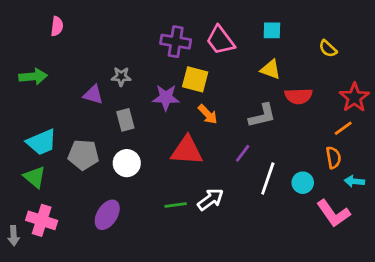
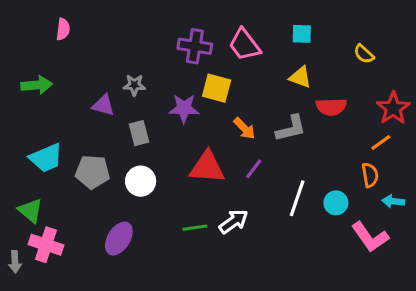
orange arrow: (208, 114) -> (244, 128), moved
purple line: (243, 153) -> (254, 169), moved
green triangle: (35, 177) -> (30, 211), moved

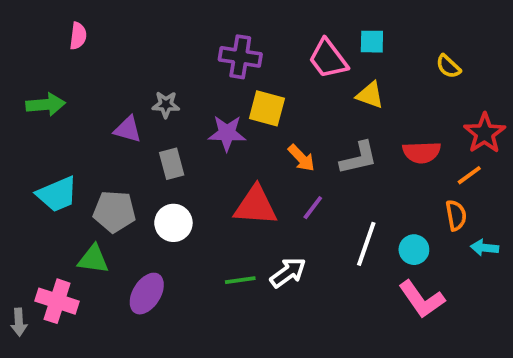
pink trapezoid: (244, 45) -> (328, 59), moved
red semicircle: (331, 107) -> (422, 152), moved
green triangle: (30, 211) -> (93, 259), moved, turned -32
pink L-shape: (370, 237) -> (422, 299), moved

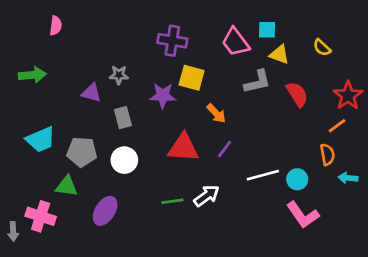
yellow triangle: (370, 95) -> (279, 54), moved
red semicircle: (422, 152) -> (297, 94), moved, turned -120
gray L-shape: (359, 158) -> (257, 82), moved
white line: (366, 244) -> (263, 175), turned 56

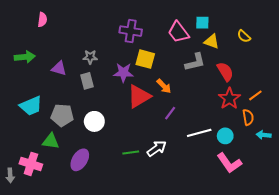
purple triangle: (91, 93) -> (59, 68), moved
red star: (348, 96) -> (229, 99), moved
gray rectangle: (123, 118) -> (87, 81), moved
red triangle: (183, 148) -> (139, 96), moved, turned -35

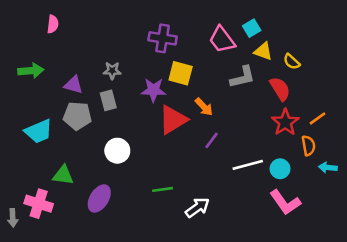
cyan square: (202, 23) -> (252, 28), turned -32
yellow semicircle: (244, 36) -> (292, 62), moved
gray pentagon: (62, 115) -> (77, 116), moved
white arrow: (157, 148) -> (197, 208), moved

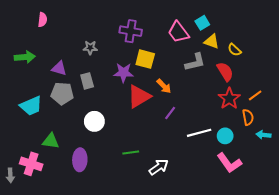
gray star: (112, 71) -> (90, 48), moved
purple ellipse: (99, 198) -> (80, 160), turned -30

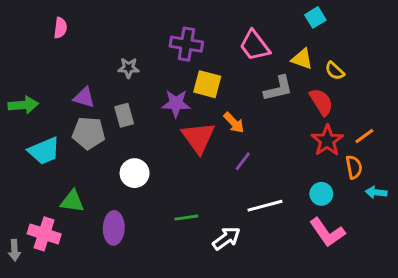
cyan square: (202, 23) -> (315, 17), moved
green arrow: (25, 57) -> (23, 105), moved
red triangle: (139, 96) -> (198, 138), turned -35
white line: (199, 133) -> (265, 206), moved

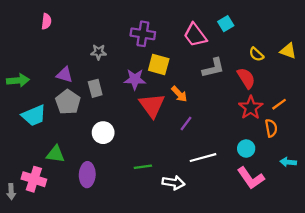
cyan square: (315, 17) -> (226, 24), moved
yellow triangle: (302, 59) -> (288, 51), moved
gray pentagon: (89, 133) -> (68, 102), turned 30
cyan arrow: (376, 192) -> (288, 162), moved
white arrow: (226, 238) -> (174, 183), turned 45

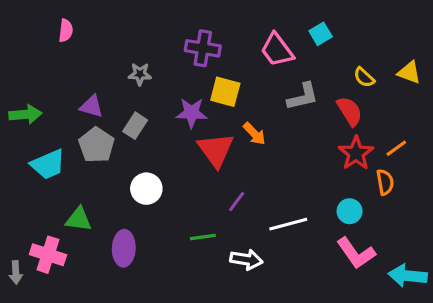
gray rectangle: (95, 88) -> (135, 126), turned 48
purple line: (186, 124) -> (237, 201), moved
cyan arrow: (288, 162) -> (408, 276), moved, size x1.6

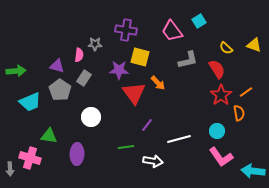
pink semicircle: (66, 31) -> (79, 55), moved
gray star: (140, 74) -> (95, 44), moved

